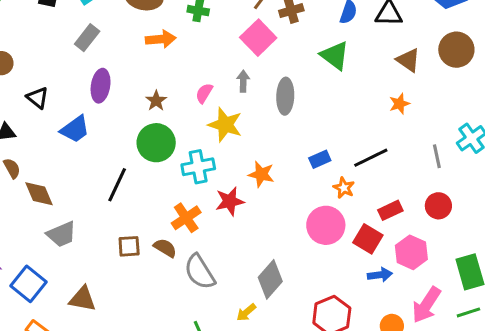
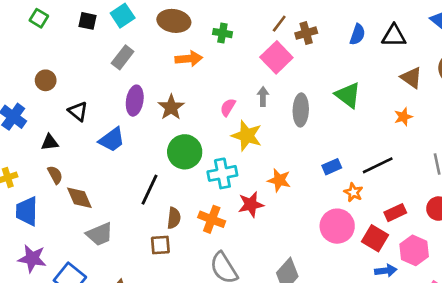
green triangle: (335, 56) -> (348, 95), moved
brown star: (156, 101) -> (171, 107), moved, size x1.4
orange cross: (186, 218) -> (212, 219), turned -35
brown semicircle: (165, 248) -> (174, 218), moved, turned 65

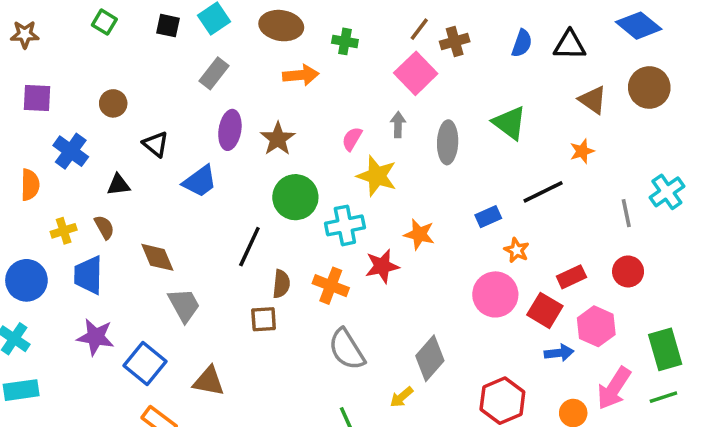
black line: (378, 165) -> (543, 192), moved
brown semicircle: (55, 175) -> (104, 227), moved
gray trapezoid: (100, 234) -> (184, 305), turned -96

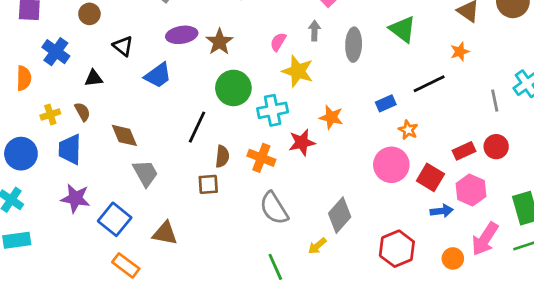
purple ellipse: (230, 130) -> (182, 35), turned 72
red rectangle: (571, 277) -> (464, 151), moved

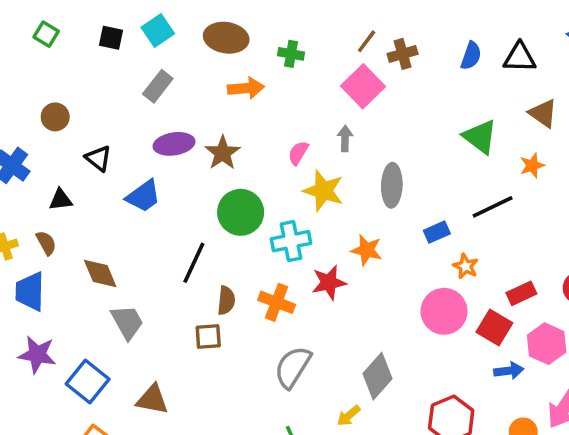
green triangle: (403, 29) -> (480, 137), moved
gray ellipse: (354, 45) -> (392, 185), moved
red rectangle: (464, 151) -> (521, 293), moved
gray semicircle: (274, 208) -> (293, 367), turned 64

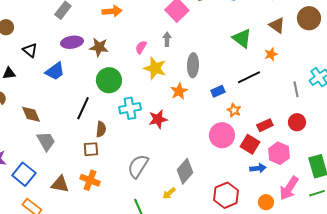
brown star: (223, 153) -> (99, 47), turned -30
cyan cross: (291, 241) -> (130, 108), moved
orange star: (367, 250) -> (179, 91), moved, turned 30
orange cross: (277, 302) -> (90, 180), moved

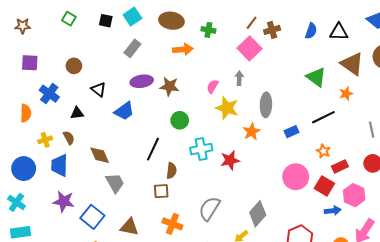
brown triangle: (277, 25) -> (352, 64), size x1.4
green circle: (109, 80) -> (180, 120), size x0.7
orange star: (234, 110) -> (323, 151), moved
orange cross: (90, 180) -> (172, 224), moved

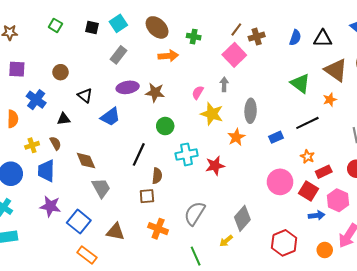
brown ellipse: (171, 21) -> (157, 27), turned 35

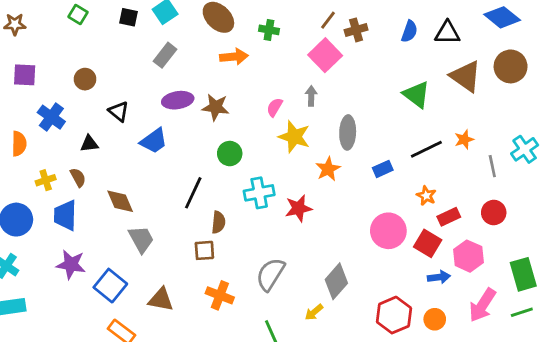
orange star: (330, 100) -> (464, 139), moved
orange circle: (325, 250) -> (435, 319), moved

